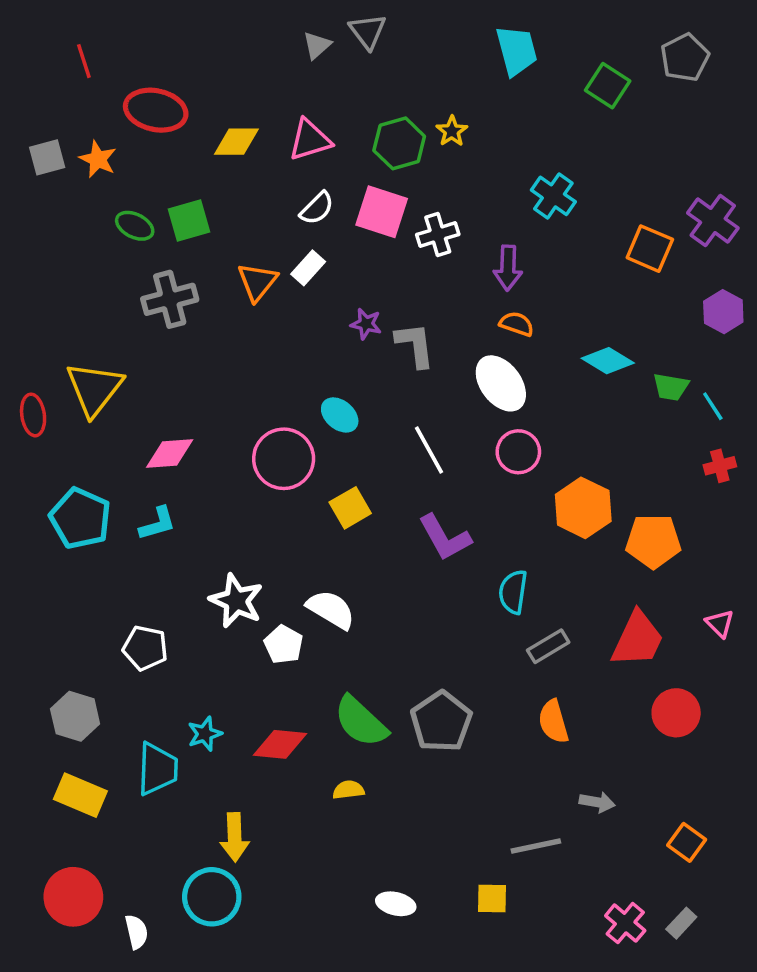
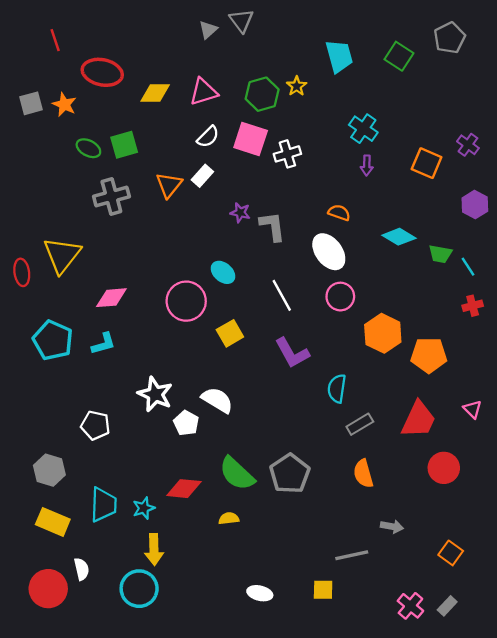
cyan trapezoid: (517, 51) -> (339, 56), moved
purple cross: (713, 221) -> (468, 145), size x0.7
purple arrow: (508, 268) -> (367, 165), moved, size x0.7
cyan star: (205, 734) -> (144, 508), moved
white semicircle: (136, 932) -> (82, 569), moved

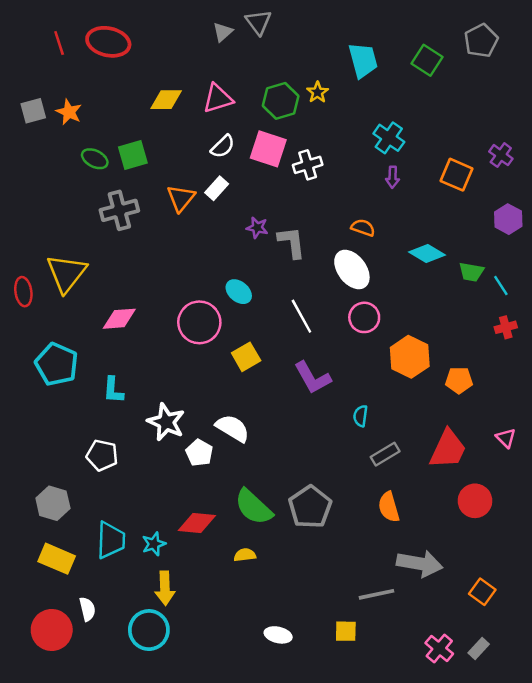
red ellipse: (102, 72) -> (108, 42), moved
cyan L-shape: (103, 344) -> (113, 390), moved, turned 110
orange pentagon: (429, 355) -> (459, 380), size x0.7
cyan semicircle: (337, 389) -> (361, 416), size x0.7
gray arrow: (392, 527) -> (420, 564), size x1.8

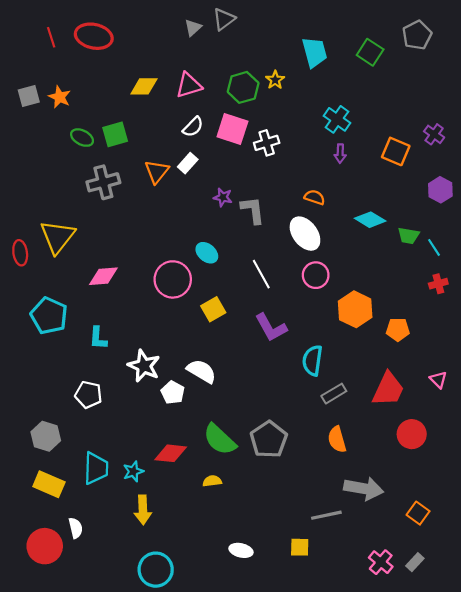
gray triangle: (258, 22) -> (224, 19), turned 30
cyan semicircle: (361, 416) -> (312, 360), size x1.6
cyan circle: (149, 630) -> (156, 570), moved

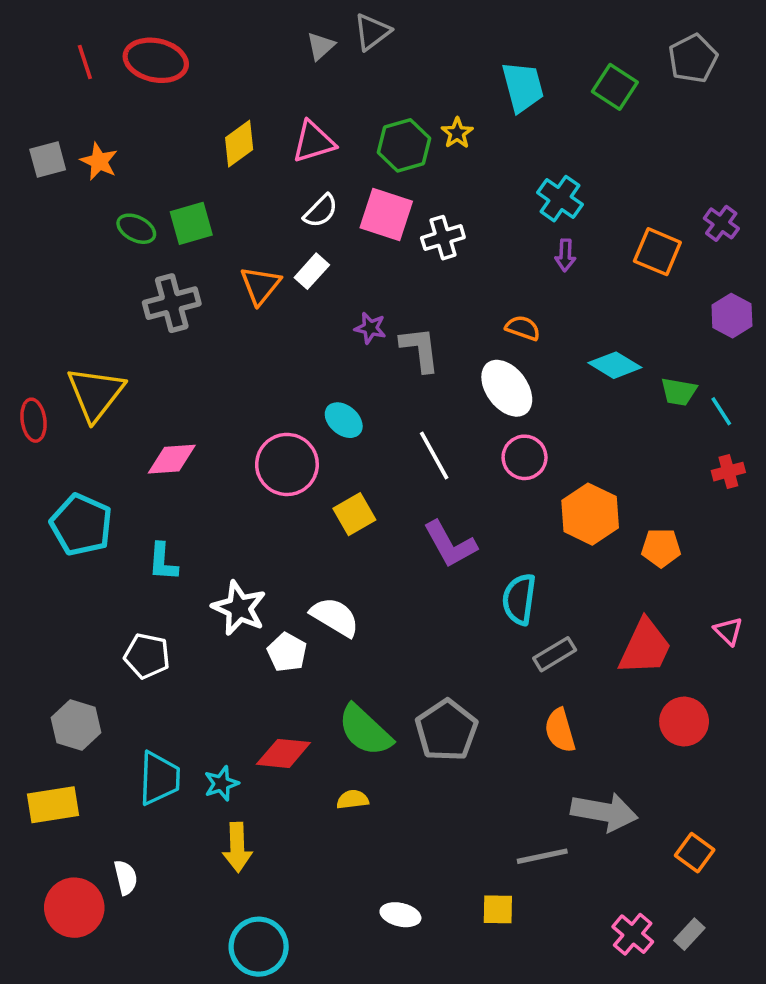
yellow diamond: (144, 86) -> (239, 144), turned -36
yellow rectangle: (49, 484) -> (53, 805), moved, turned -32

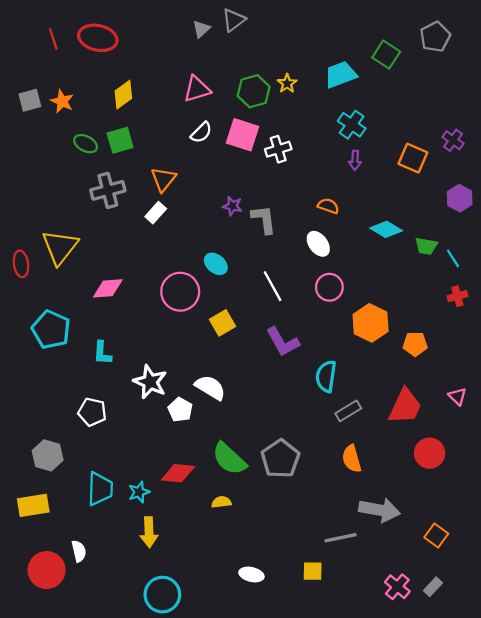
cyan trapezoid: (523, 87) -> (341, 75), moved, turned -96
yellow diamond: (239, 144) -> (123, 95), moved
white rectangle: (312, 271) -> (156, 213), moved
white ellipse: (507, 388) -> (318, 244), size x0.7

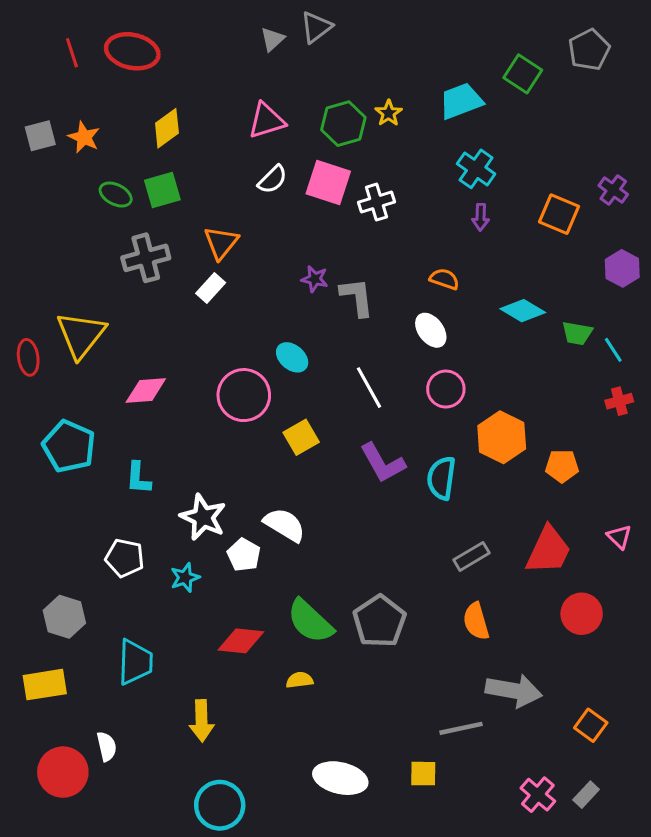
cyan semicircle: (326, 376) -> (441, 478), moved
cyan star: (139, 492) -> (185, 578), moved
white ellipse: (251, 575) -> (340, 778), size x1.6

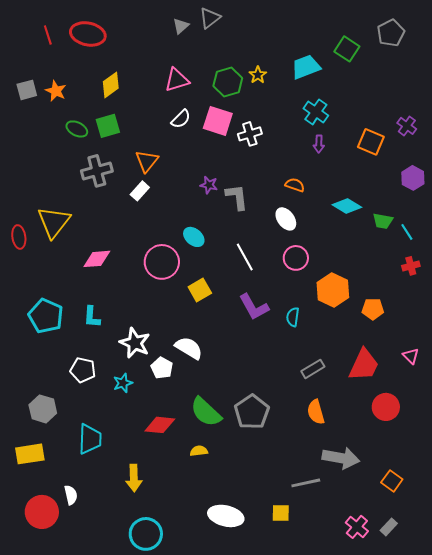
cyan pentagon: (69, 446) -> (46, 316), moved
cyan semicircle: (441, 478) -> (293, 317), size x0.7

